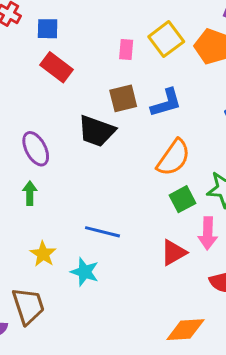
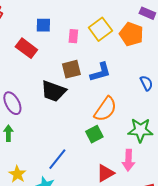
blue square: (48, 29) -> (43, 25), moved
green square: (182, 199) -> (94, 134), moved
blue line: (102, 232) -> (57, 159), turned -65

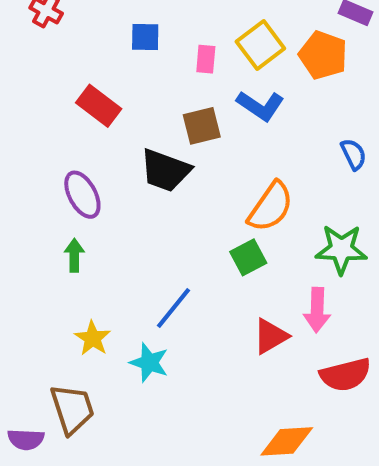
red rectangle: (26, 48) -> (99, 106), moved
blue L-shape: (100, 72) -> (260, 106), moved, turned 50

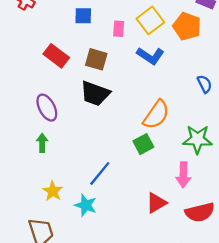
brown square: (202, 126) -> (96, 59), moved, turned 30
red triangle: (271, 336) -> (156, 203), moved

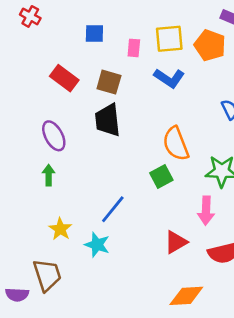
yellow square: (150, 20) -> (169, 39), turned 32
black trapezoid: (95, 93) -> (108, 120), turned 64
orange semicircle: (156, 115) -> (176, 144), turned 124

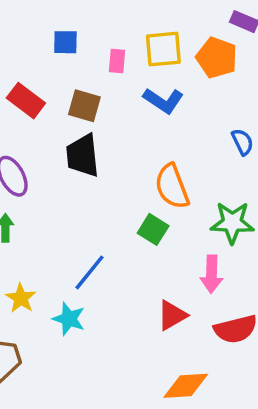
green square: (161, 177) -> (153, 229), turned -30

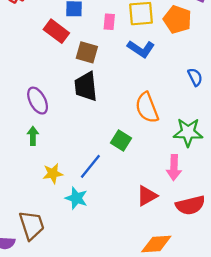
red rectangle: (26, 101) -> (56, 31), moved
green square: (153, 229) -> (121, 141), moved
yellow star: (21, 298) -> (53, 173), moved, turned 30

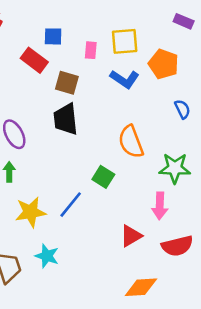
orange pentagon: (177, 19) -> (164, 64), moved
yellow star: (53, 173) -> (31, 212), size x1.4
cyan star: (76, 198) -> (47, 256), moved

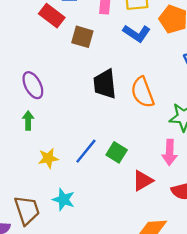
black trapezoid: (66, 119) -> (105, 84), moved
green square: (103, 177) -> (117, 152), moved
yellow star: (31, 212) -> (48, 158), size x0.7

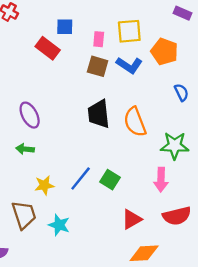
brown square: (82, 37) -> (98, 66), moved
green arrow: (28, 121) -> (25, 149), turned -84
red triangle: (143, 181) -> (132, 219), moved
brown trapezoid: (27, 210) -> (24, 215), moved

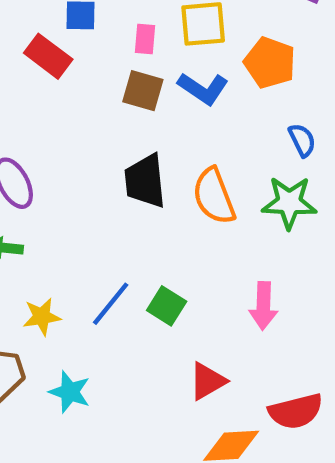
green star: (175, 146) -> (289, 203), moved
red semicircle: (177, 216) -> (296, 411), moved

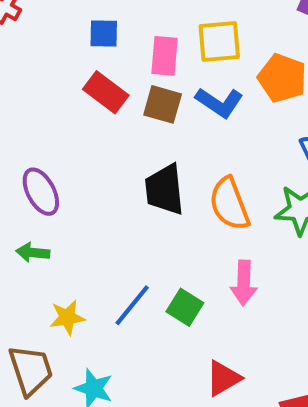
pink rectangle: (145, 39) -> (165, 56), size x1.4
red rectangle: (48, 56) -> (106, 92), moved
pink arrow: (263, 306) -> (244, 283), moved

